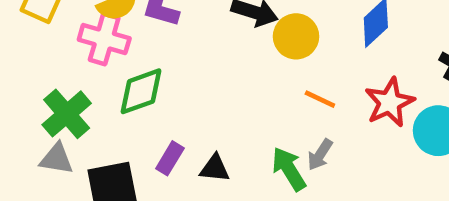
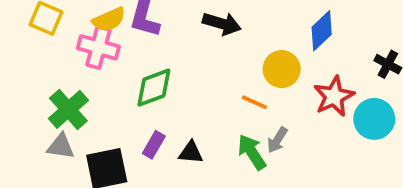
yellow circle: (296, 36) -> (282, 69), moved
green diamond: (141, 91) -> (154, 88), moved
orange line: (320, 99) -> (254, 102), moved

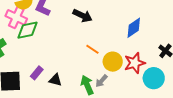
yellow circle: (282, 69) -> (113, 62), moved
green diamond: (154, 88) -> (27, 30), moved
orange line: (254, 102) -> (92, 49), moved

